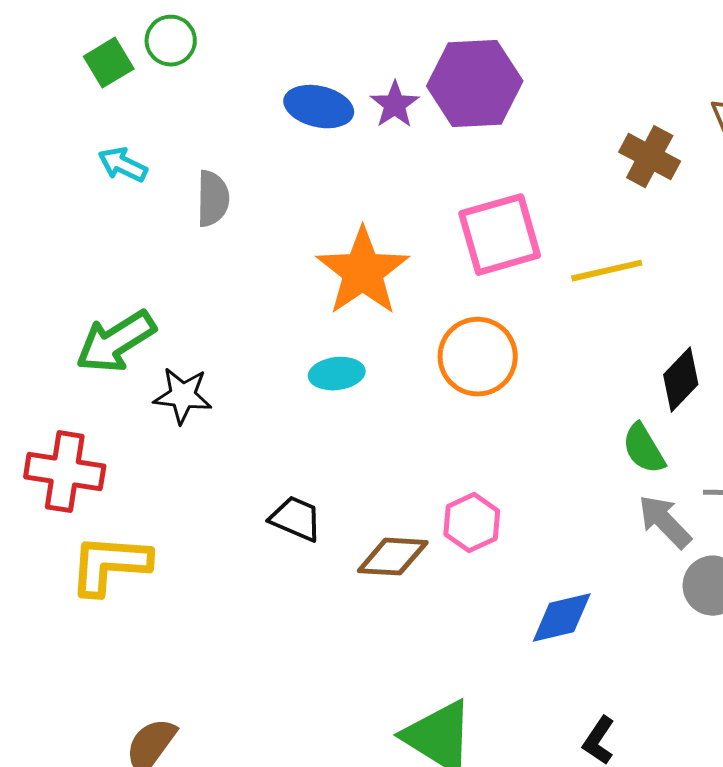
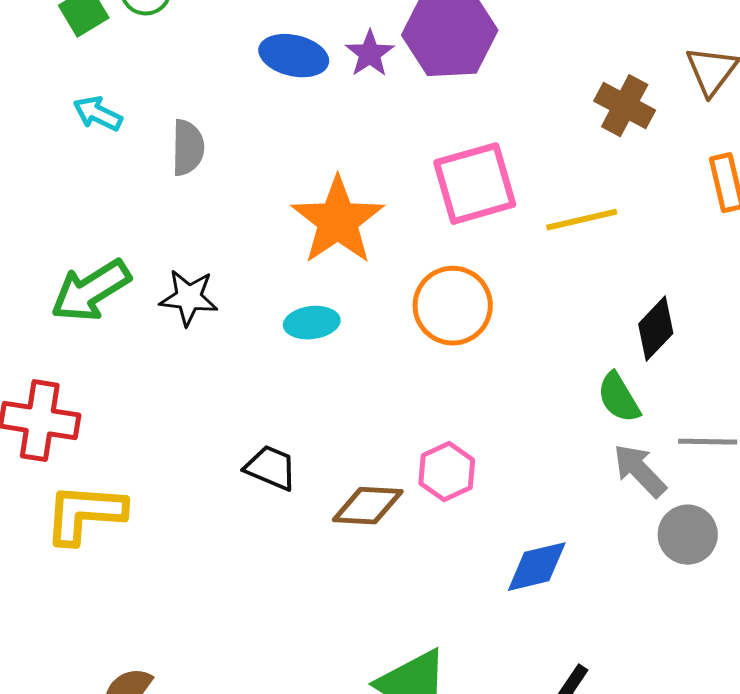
black star: (183, 396) -> (189, 298), moved

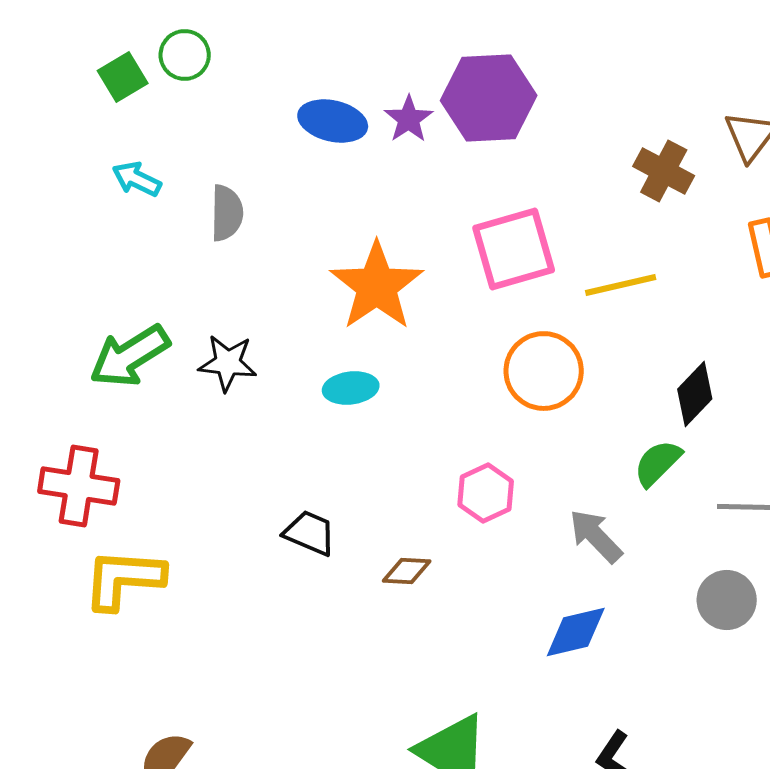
orange circle: (453, 306) -> (544, 371), moved
green semicircle: (619, 398) -> (658, 463), turned 76
gray arrow: (640, 471) -> (596, 536), moved
pink hexagon: (447, 472) -> (486, 493), moved
brown diamond: (368, 506) -> (407, 571), size x0.7

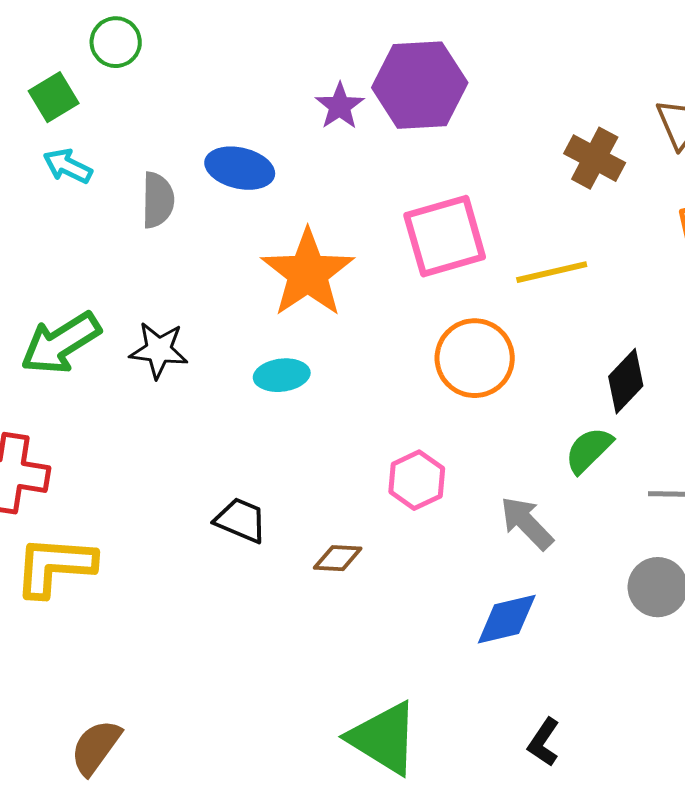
green square: (123, 77) -> (54, 97), moved
blue ellipse: (333, 121) -> (240, 168), moved

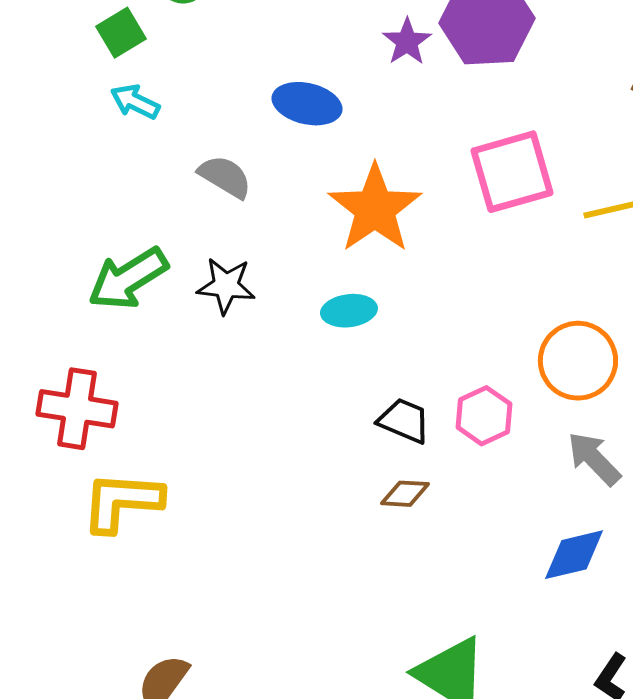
gray semicircle: (158, 200) -> (225, 177), moved, turned -60
orange circle: (475, 358) -> (578, 361), moved
black trapezoid: (241, 520) -> (404, 421), moved

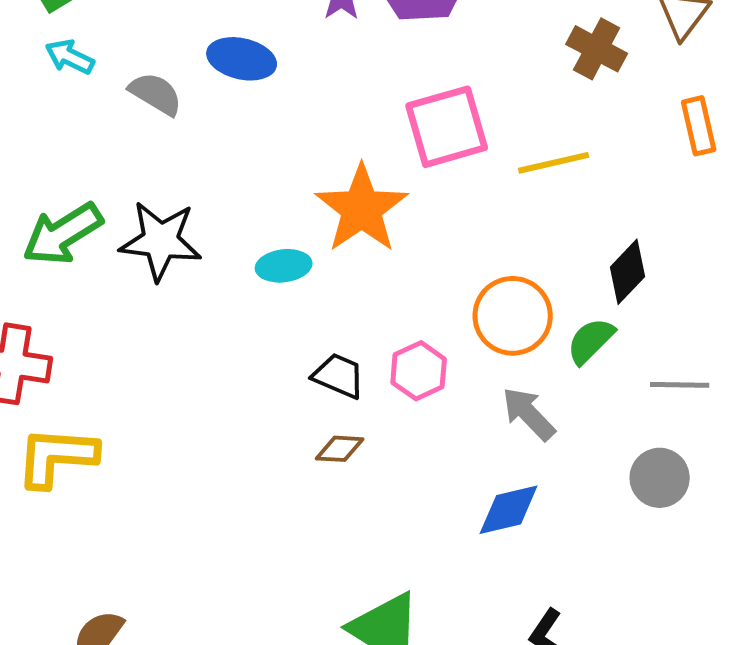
gray semicircle: (225, 177) -> (156, 94), moved
orange star: (375, 209) -> (362, 209), moved
black star: (226, 286) -> (161, 241), size x1.4

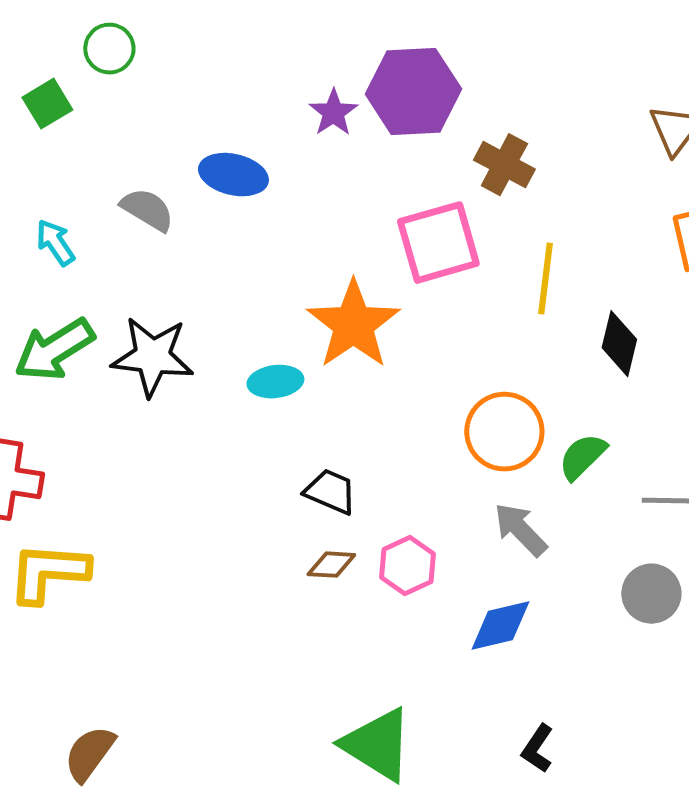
brown cross: (597, 49) -> (504, 165), moved
cyan arrow: (70, 57) -> (55, 243), moved, turned 30
yellow line: (554, 163) -> (545, 279), turned -70
black diamond: (628, 272) -> (619, 344), moved, turned -30
pink hexagon: (419, 371) -> (407, 566), moved

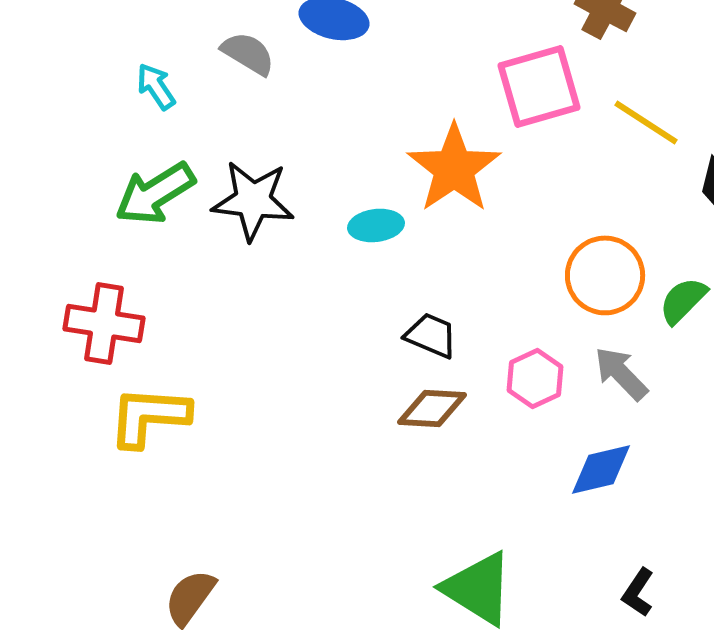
yellow line: (545, 279) -> (646, 122), turned -64
brown diamond: (331, 565) -> (432, 408), size x1.4
pink hexagon: (407, 566) -> (535, 378), moved

